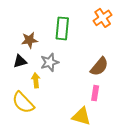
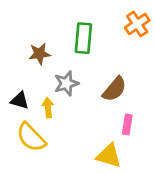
black triangle: (20, 61) -> (20, 100), moved, turned 32
brown semicircle: (99, 67) -> (115, 89), moved

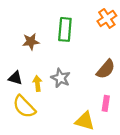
gray star: (66, 83) -> (61, 78), moved, turned -30
brown semicircle: (115, 89) -> (106, 69), moved
pink rectangle: (127, 125) -> (106, 103), moved

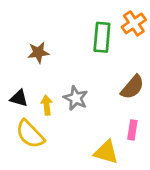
green rectangle: (65, 29) -> (102, 37), moved

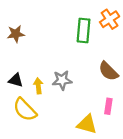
brown star: (38, 52) -> (16, 34), moved
brown semicircle: (132, 87) -> (108, 71), turned 95
gray star: (76, 98) -> (62, 80), turned -30

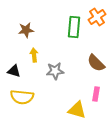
brown star: (16, 34) -> (26, 30), moved
yellow arrow: (38, 86) -> (34, 55), moved
yellow semicircle: (25, 110) -> (22, 97), turned -40

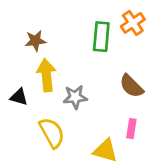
yellow arrow: (34, 55) -> (46, 75), size x1.6
yellow semicircle: (22, 97) -> (52, 133), moved, turned -125

